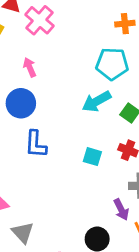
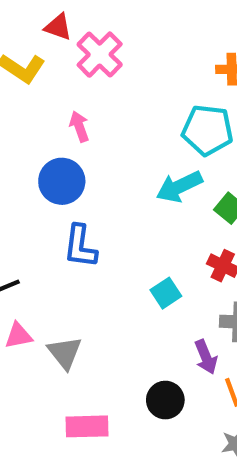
cyan square: (92, 157) -> (166, 293), moved, turned 36
gray triangle: (23, 233) -> (65, 353), moved

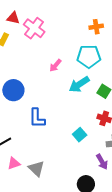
pink arrow: (79, 126) -> (55, 65), moved, turned -112
blue circle: (62, 181) -> (13, 90), moved

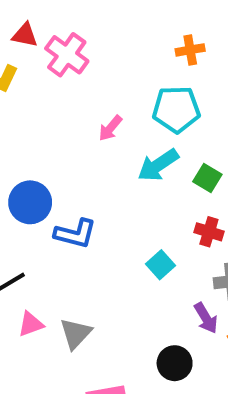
blue circle: (13, 90) -> (30, 202), moved
blue L-shape: (37, 118) -> (75, 234), turned -75
gray triangle: (36, 168) -> (76, 333), turned 30

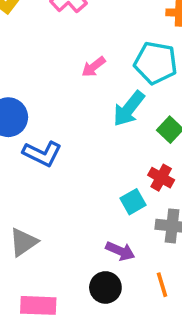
cyan arrow: (158, 165) -> (129, 109), turned -30
cyan square: (160, 265) -> (133, 202), moved
purple arrow: (206, 318) -> (120, 251), moved, turned -48

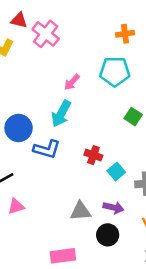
cyan arrow: (129, 109) -> (61, 114), moved
red cross: (161, 178) -> (93, 155), moved
gray triangle: (23, 242) -> (80, 211), moved, turned 40

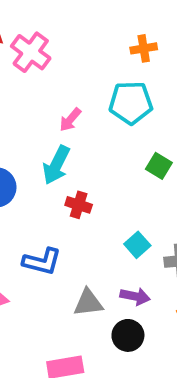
blue L-shape: (47, 149) -> (42, 262), moved
red cross: (93, 155) -> (79, 205), moved

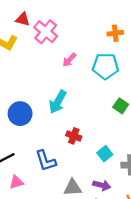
pink arrow: (70, 120) -> (69, 60), moved
red cross: (79, 205) -> (74, 136), moved
blue L-shape: (42, 262) -> (46, 161), turned 55

